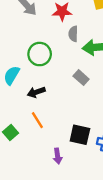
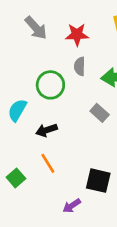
gray semicircle: (73, 34) -> (80, 66), moved
purple arrow: (58, 156) -> (72, 206), turned 64

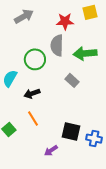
gray arrow: (36, 28) -> (24, 16), turned -78
red star: (77, 35) -> (65, 21), moved
gray semicircle: (80, 66) -> (57, 45), size x1.5

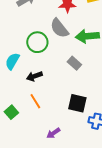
gray semicircle: (57, 45) -> (59, 28), turned -40
black square: (71, 132) -> (77, 103), moved

